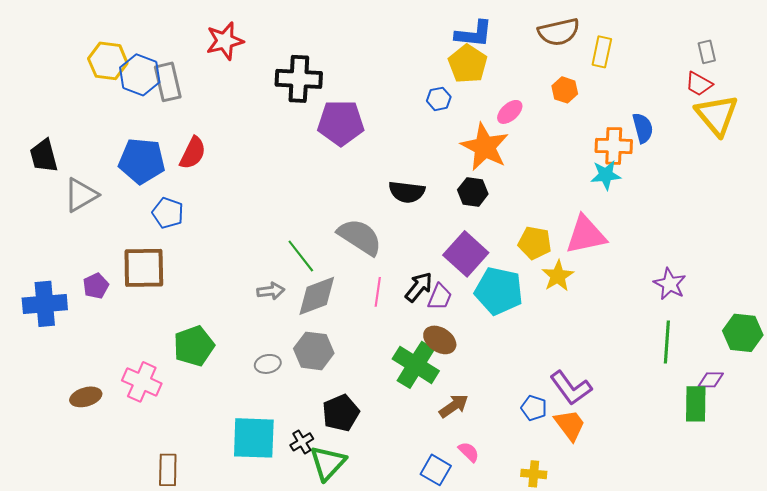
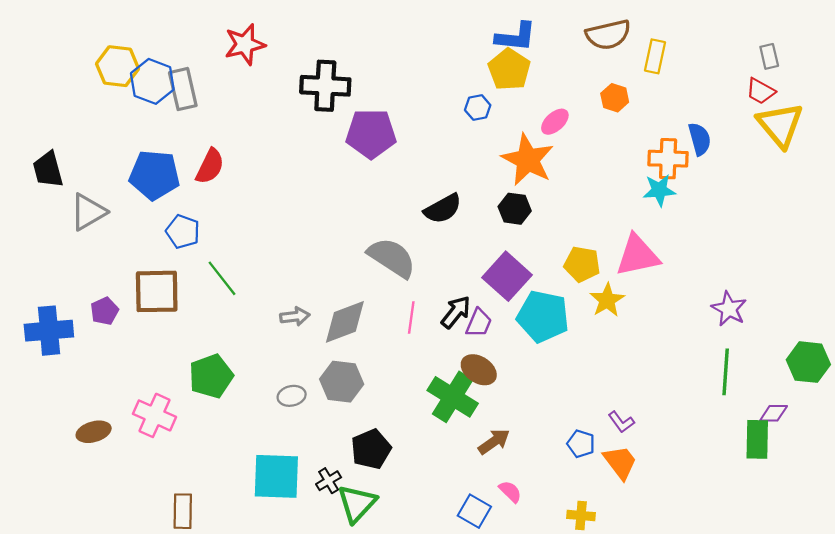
black semicircle: (407, 192) -> (443, 209), turned -36
green line: (301, 256) -> (222, 278), moved
purple L-shape: (571, 388) -> (621, 422), size x0.6

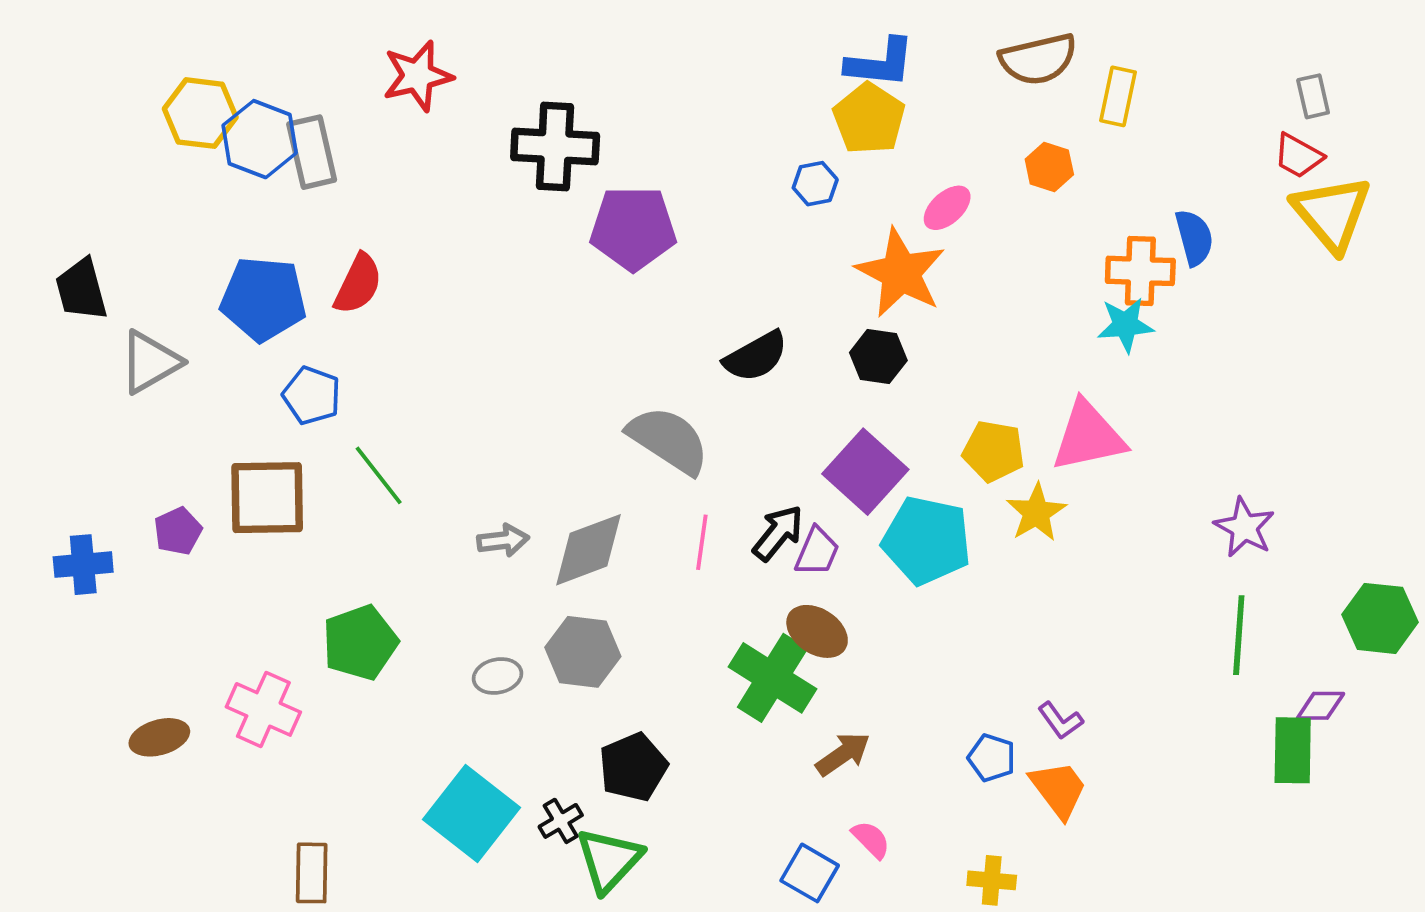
blue cross: (49, 331) -> (83, 565), size x0.7
cyan square: (276, 476) -> (471, 813), turned 36

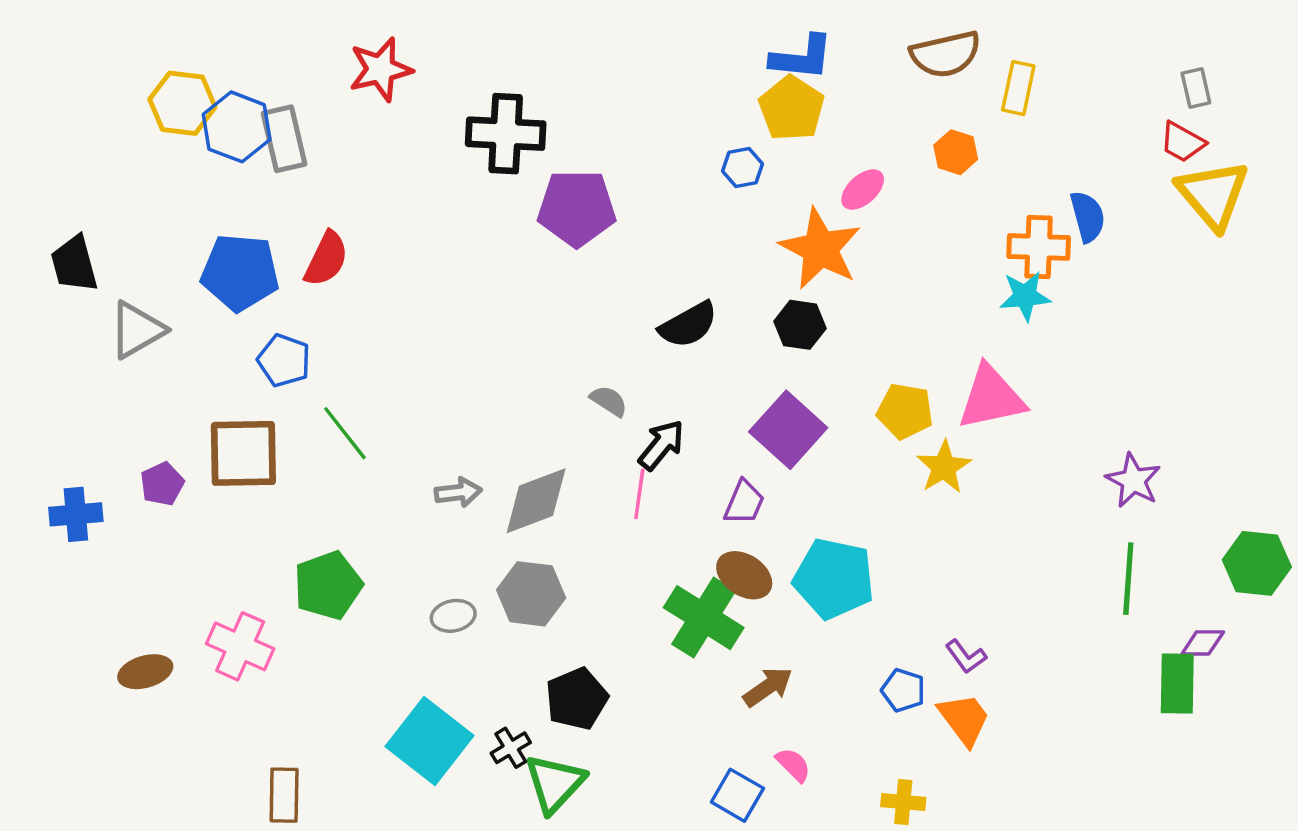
gray semicircle: (668, 440) -> (609, 401), size x0.5
black arrow: (778, 533) -> (661, 445), moved
cyan pentagon: (927, 540) -> (834, 579), moved

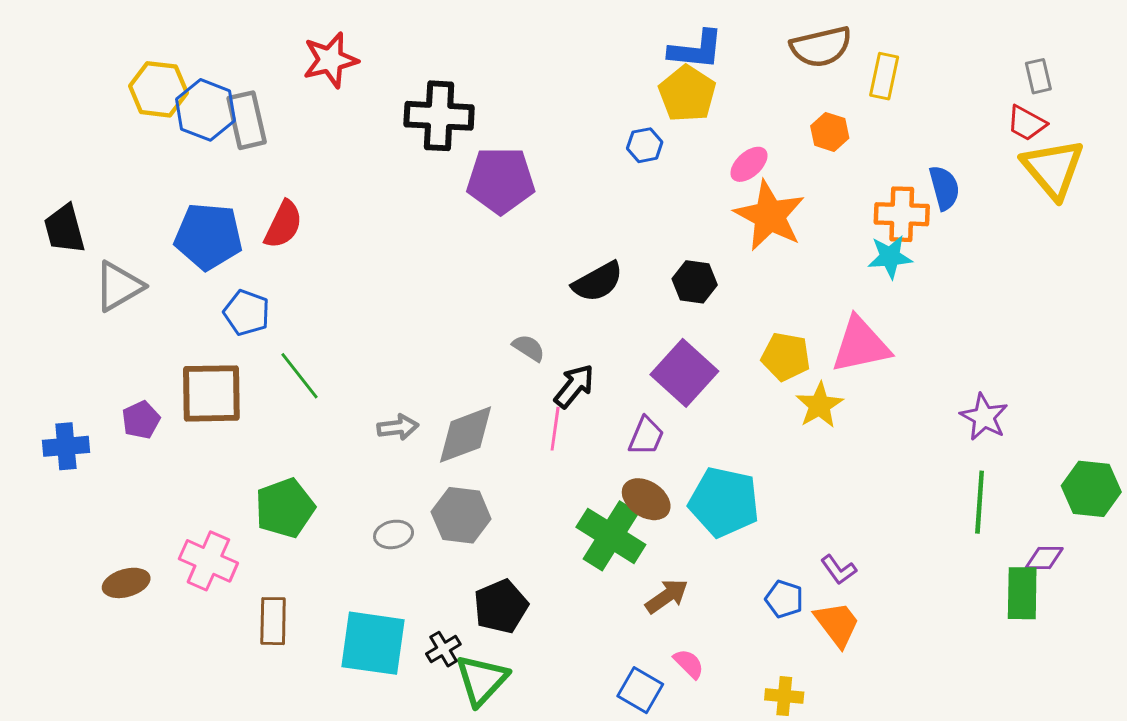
orange star: (820, 249) -> (770, 216), moved
cyan square: (430, 741) -> (373, 643), turned -30
brown rectangle: (284, 795) -> (273, 621), moved

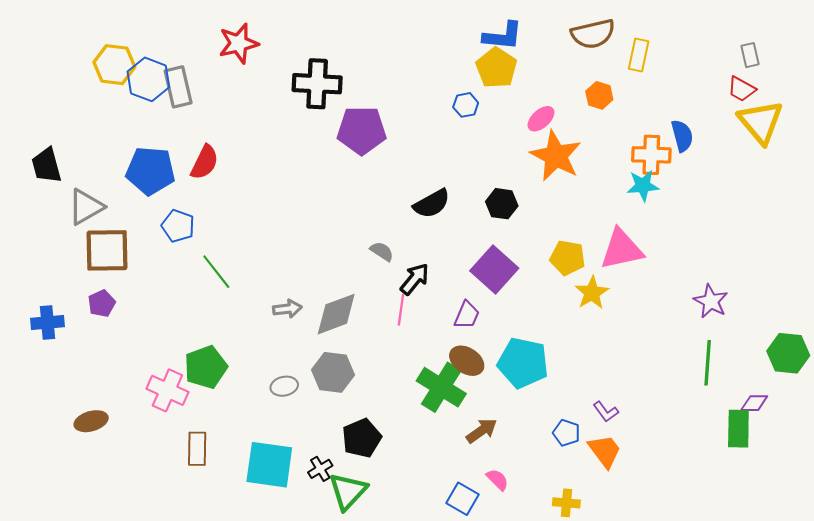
brown square: (211, 393) -> (107, 250), moved
pink cross: (208, 561) -> (167, 390), moved

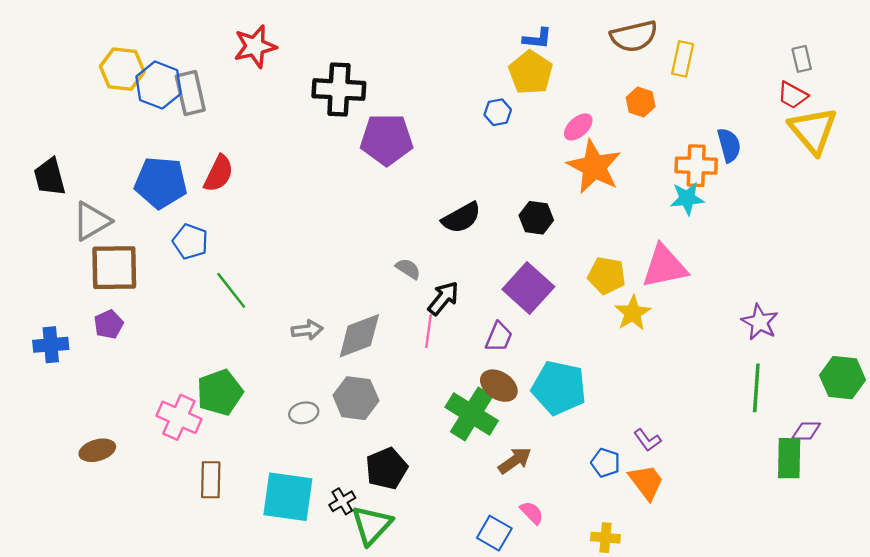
blue L-shape: (503, 36) -> (537, 39), size x0.7

